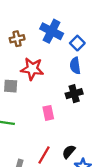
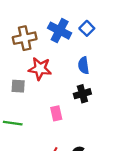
brown cross: (17, 39) -> (25, 38), size x1.5
blue square: (77, 43) -> (87, 28), moved

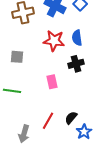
red star: (40, 69) -> (54, 41), moved

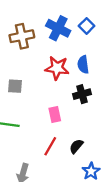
black semicircle: (71, 118) -> (76, 146), moved
red line: (48, 121) -> (50, 146), moved

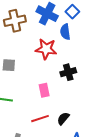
blue semicircle: (83, 65) -> (65, 32), moved
red line: (50, 146) -> (40, 119), turned 42

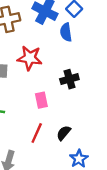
red star: (46, 49) -> (30, 58), moved
red line: (40, 119) -> (37, 133), turned -48

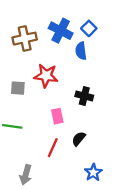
black cross: (69, 79) -> (84, 96), turned 30
black semicircle: (64, 133) -> (79, 139), moved

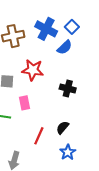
blue semicircle: (81, 51) -> (65, 47), turned -126
pink rectangle: (57, 116) -> (25, 103), moved
blue star: (93, 172) -> (68, 152), moved

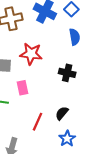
blue semicircle: (65, 47) -> (75, 37), moved, turned -56

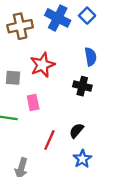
blue semicircle: (75, 37) -> (91, 57), moved
red star: (31, 54) -> (42, 65), turned -30

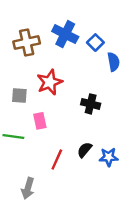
blue square: (87, 16) -> (95, 42), moved
blue semicircle: (91, 57) -> (113, 62), moved
blue star: (82, 159) -> (109, 157), moved, turned 30

